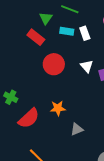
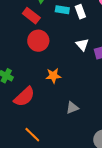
red circle: (54, 64) -> (38, 41), moved
orange star: (58, 108) -> (53, 76), moved

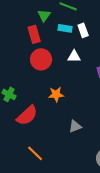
red rectangle: (31, 16) -> (34, 34), turned 36
white triangle: (82, 45) -> (74, 56), moved, turned -48

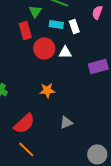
red circle: (41, 59) -> (44, 48), moved
red semicircle: (27, 115) -> (24, 123), moved

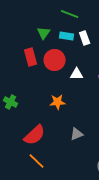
green triangle: (35, 11) -> (44, 33), moved
red rectangle: (25, 30) -> (31, 57), moved
white triangle: (65, 52) -> (77, 74), moved

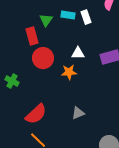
green triangle: (44, 33) -> (46, 20), moved
red circle: (55, 60) -> (43, 58), moved
orange star: (58, 102) -> (69, 72), moved

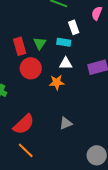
cyan rectangle: (68, 15) -> (64, 42), moved
green triangle: (46, 20) -> (40, 43), moved

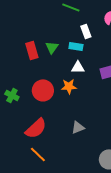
red circle: (31, 68) -> (43, 90), moved

